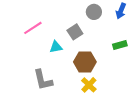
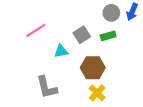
gray circle: (94, 12) -> (111, 13), moved
green rectangle: (120, 45) -> (108, 36), moved

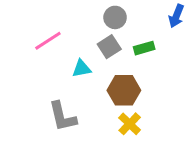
gray circle: (111, 13) -> (115, 17), moved

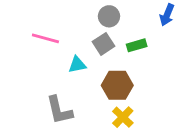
pink line: (48, 41) -> (45, 38), turned 48

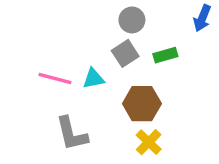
pink line: (45, 38) -> (55, 79), moved

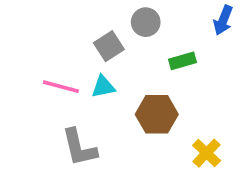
gray square: (125, 53) -> (109, 46), moved
yellow cross: (149, 142) -> (207, 153), moved

